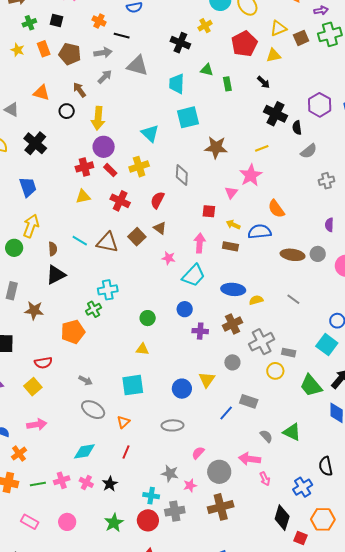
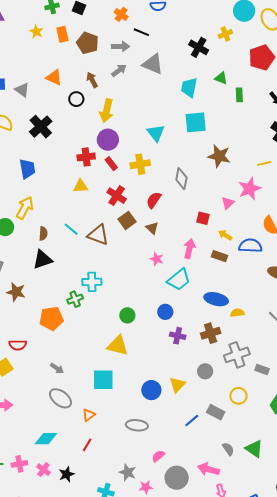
brown square: (137, 237) -> (127, 220), moved
yellow triangle: (142, 349) -> (118, 346), size x1.6
yellow circle: (275, 371) -> (238, 396), moved

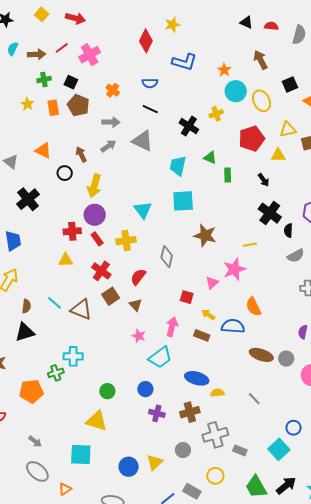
black line: (141, 32) -> (150, 109), moved
brown pentagon: (88, 43) -> (78, 105), moved

